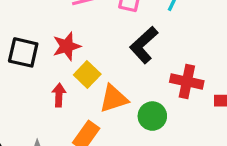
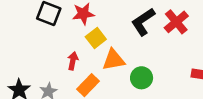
red cross: (187, 82) -> (176, 22), moved, turned 30
red arrow: (59, 95) -> (73, 61), moved

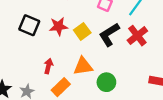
yellow square: (96, 38) -> (82, 31), moved

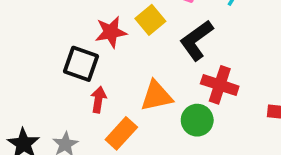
black square: (29, 25) -> (81, 64), moved
yellow square: (82, 31) -> (150, 20), moved
red cross: (137, 36) -> (220, 85), moved, turned -30

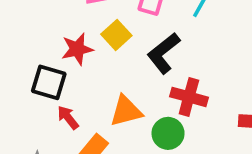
red arrow: (98, 100) -> (68, 117), turned -45

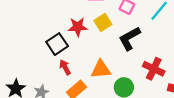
black square: (49, 82) -> (57, 44), turned 30
red cross: (189, 97) -> (154, 69), moved

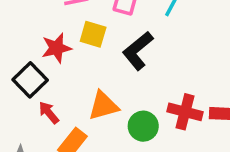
yellow square: (103, 22) -> (93, 34), turned -30
red cross: (154, 69) -> (185, 112), moved

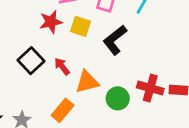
red star: (56, 48) -> (51, 22), moved
red arrow: (49, 113) -> (62, 66), moved

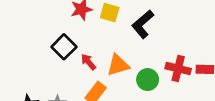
red arrow: (62, 66) -> (88, 62), moved

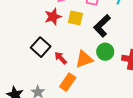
green circle: (148, 80) -> (105, 52), moved

